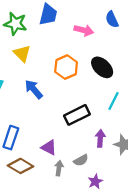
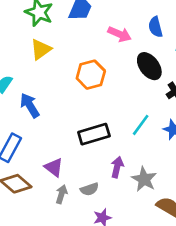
yellow triangle: (22, 53) -> (41, 49), turned 30
black ellipse: (102, 67) -> (149, 66), moved
blue arrow: (34, 89) -> (30, 105), moved

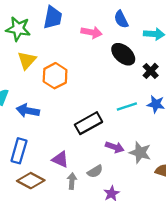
orange hexagon: (91, 75) -> (55, 76), moved
blue arrow: (30, 105) -> (28, 111), turned -35
cyan line: (141, 125) -> (127, 106), turned 48
purple arrow: (117, 167) -> (115, 147), turned 108

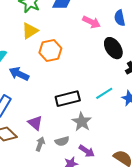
cyan line: (127, 106) -> (104, 93), turned -30
purple arrow: (115, 147) -> (87, 151), moved
gray star: (140, 152) -> (82, 122), moved

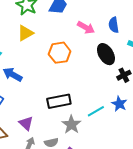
orange hexagon: (50, 50) -> (60, 53), moved
cyan line: (104, 93) -> (96, 111), moved

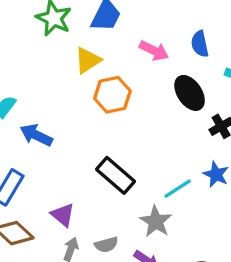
yellow triangle: (25, 33) -> (88, 60), moved
black rectangle: (59, 101) -> (116, 175), turned 55
gray star: (71, 125) -> (156, 221), moved

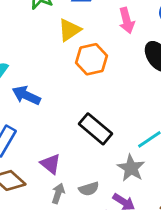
pink arrow: (154, 51) -> (127, 20), turned 50

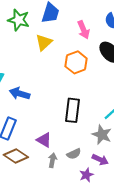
orange hexagon: (91, 59) -> (76, 62), moved
black rectangle: (95, 129) -> (72, 110), turned 65

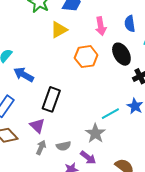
black rectangle: (72, 110) -> (51, 99), moved

